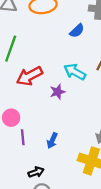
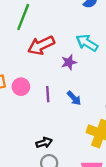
purple line: (23, 137) -> (48, 94), moved
blue arrow: (52, 141) -> (74, 98), moved, turned -70

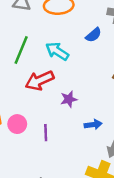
cyan arrow: (87, 43) -> (57, 51), moved
blue arrow: (74, 98) -> (93, 125), moved, turned -56

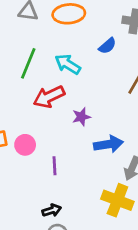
blue arrow: (93, 125) -> (108, 144), size x1.5
purple line: (46, 133) -> (55, 166), moved

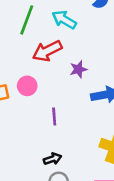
pink circle: (25, 145) -> (27, 86), moved

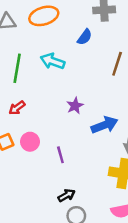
red arrow: (47, 51) -> (17, 108), moved, size x0.6
pink circle: (27, 86) -> (30, 142), moved

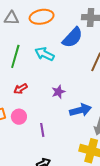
blue semicircle: (85, 37) -> (72, 38), size x1.6
red arrow: (17, 108) -> (21, 89), moved

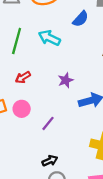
blue semicircle: (72, 38) -> (81, 19), size x0.7
purple line: (42, 130) -> (48, 123), turned 48

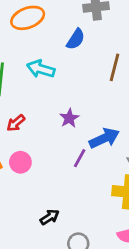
purple line: (48, 123) -> (80, 158), moved
black arrow: (50, 161) -> (50, 217), moved

